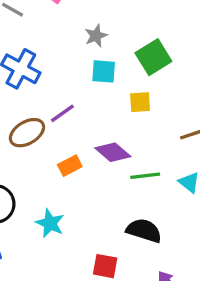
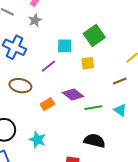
gray star: (96, 36) -> (35, 20), moved
purple line: (62, 113) -> (49, 66), moved
brown ellipse: (27, 133) -> (20, 86), turned 45

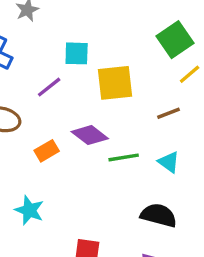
green square: (94, 36) -> (175, 40), moved
yellow square: (88, 63) -> (115, 83), size x1.6
black semicircle: (95, 141) -> (159, 215), moved

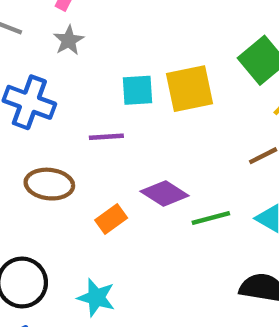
yellow square: (115, 83) -> (189, 89), moved
purple line: (49, 87) -> (106, 137), turned 40

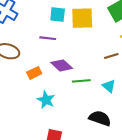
purple line: (106, 137) -> (48, 38), moved
cyan star: (96, 298) -> (46, 100), moved

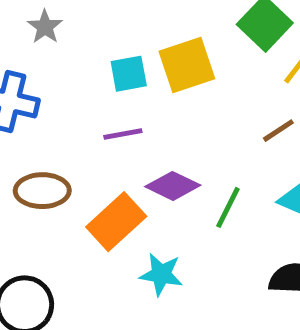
orange rectangle: (34, 73) -> (116, 222), size x1.6
green line: (81, 81) -> (228, 207), turned -42

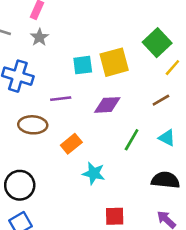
purple line: (123, 134) -> (61, 99), moved
purple diamond: (173, 186) -> (107, 105), moved, turned -32
orange rectangle: (116, 222) -> (71, 144), size x0.7

